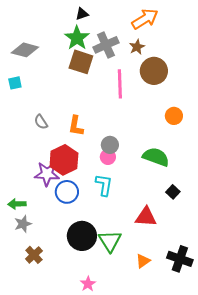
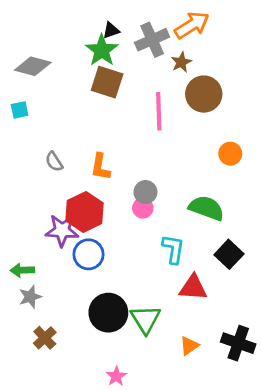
black triangle: (82, 14) -> (111, 30), moved
gray cross: (106, 45) -> (152, 40), moved
cyan L-shape: (104, 185) -> (173, 249), moved
black square: (173, 192) -> (229, 254), size x1.5

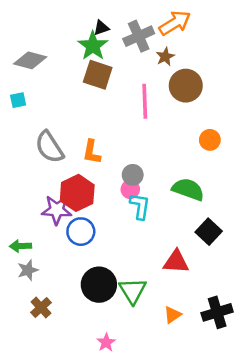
gray semicircle: (54, 162) -> (49, 147), size x1.8
cyan L-shape: (173, 249) -> (140, 206), moved
black cross: (238, 343) -> (217, 312), turned -36

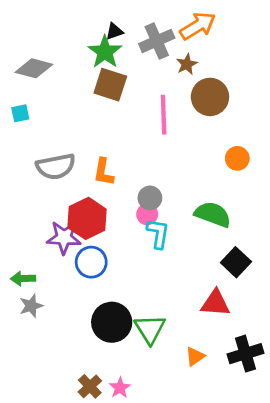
gray semicircle: (49, 147) -> (56, 167), turned -68
red triangle: (176, 262) -> (215, 303), moved
brown cross: (41, 308) -> (90, 386), moved

